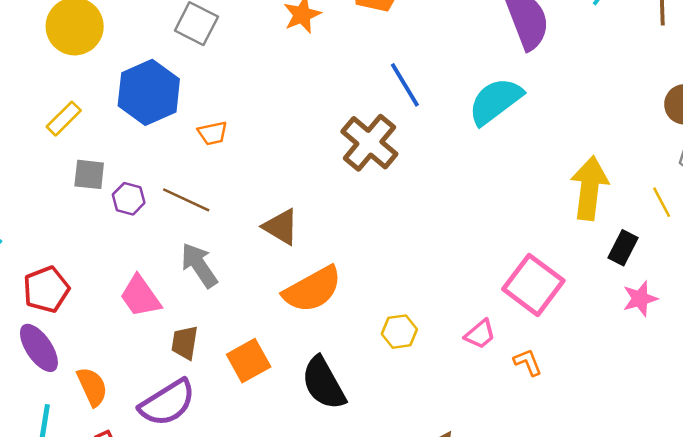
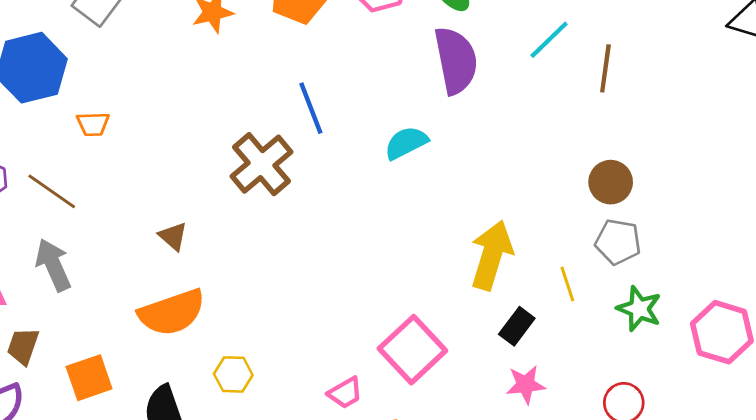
cyan semicircle: (495, 101) -> (406, 143), size x0.7
brown triangle: (281, 227) -> (173, 236), moved, size x0.7
yellow hexagon: (399, 332) -> (233, 374), moved

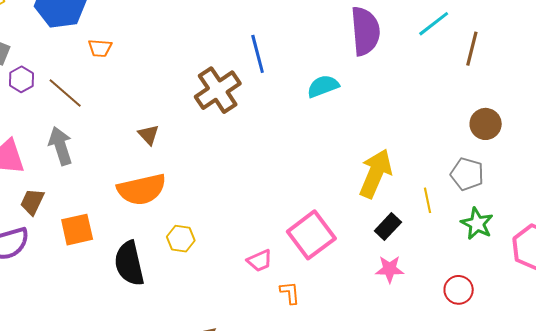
brown circle: (611, 182) -> (486, 124), moved

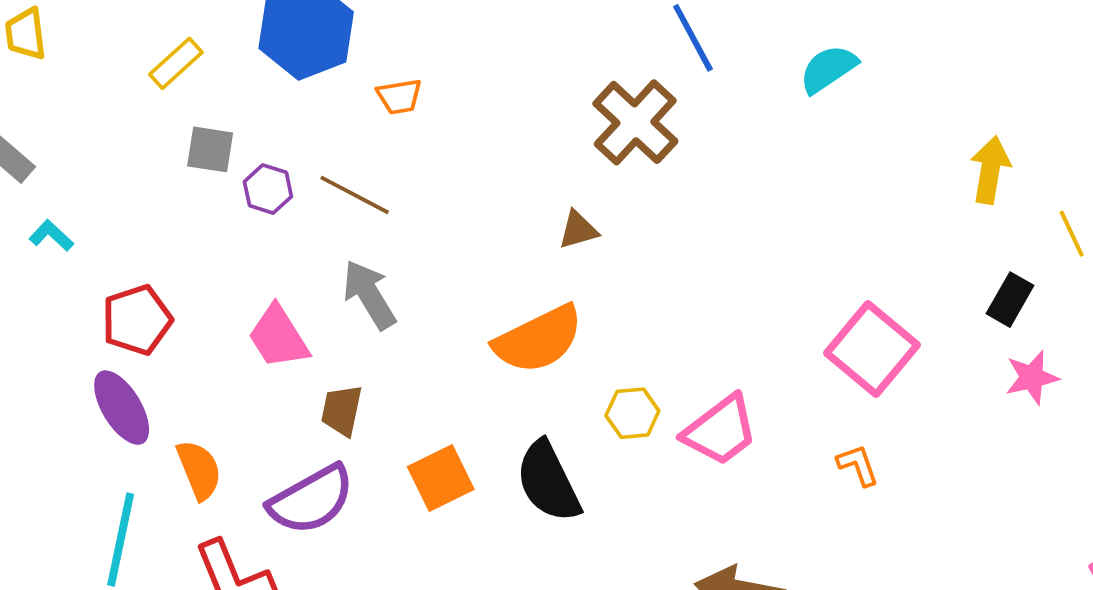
brown triangle: (149, 135) -> (578, 230), moved, turned -50
yellow arrow: (375, 174) -> (990, 170), moved, size x0.7
orange square: (77, 230) -> (441, 478), moved
pink trapezoid: (260, 261) -> (720, 430), moved, size x1.6

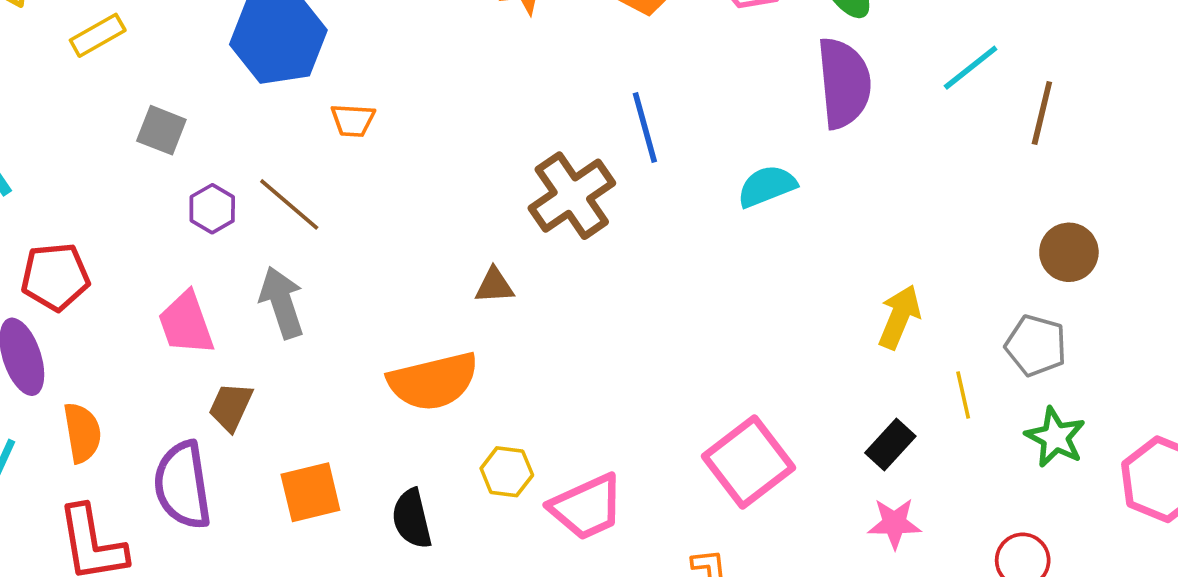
yellow rectangle: (176, 63) -> (98, 35), moved
purple hexagon: (268, 189) -> (212, 209), moved
black semicircle: (548, 482) -> (412, 519), size x0.7
purple semicircle: (311, 500) -> (183, 485), turned 98

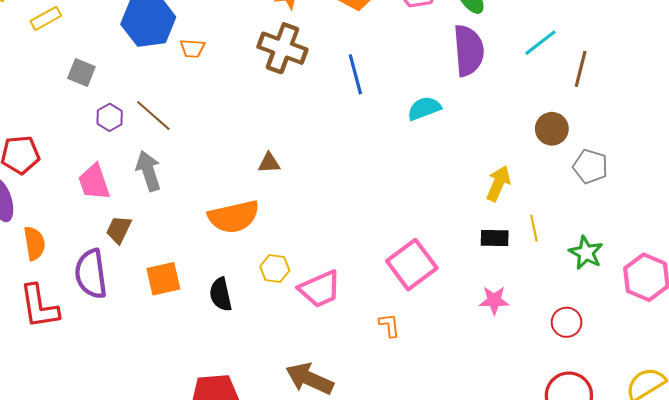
orange trapezoid: (353, 120) -> (192, 48), moved
brown cross: (572, 196) -> (282, 48), moved, turned -36
brown circle: (1069, 252) -> (552, 129), moved
gray pentagon: (1036, 346) -> (590, 166), moved
black rectangle: (890, 445) -> (495, 238), moved, turned 48

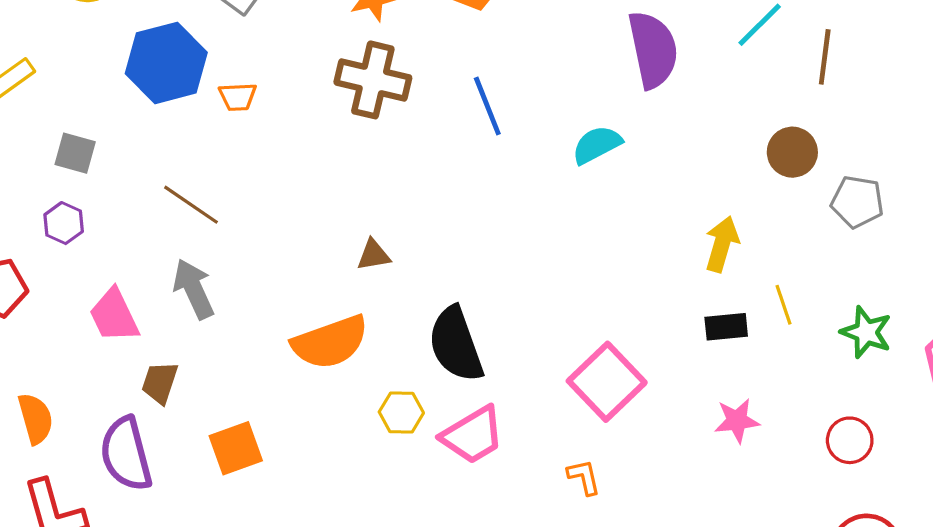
purple hexagon: (110, 117) -> (64, 223), moved
black semicircle: (221, 294) -> (456, 344), moved, size x1.5

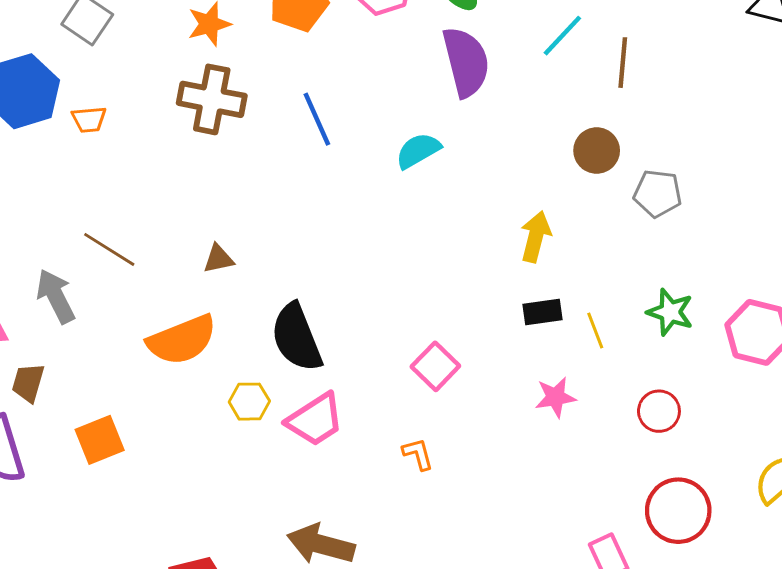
brown line: (191, 205) -> (109, 249), moved
yellow line: (784, 305) -> (595, 331), moved
pink square: (607, 382) -> (435, 366), size x0.7

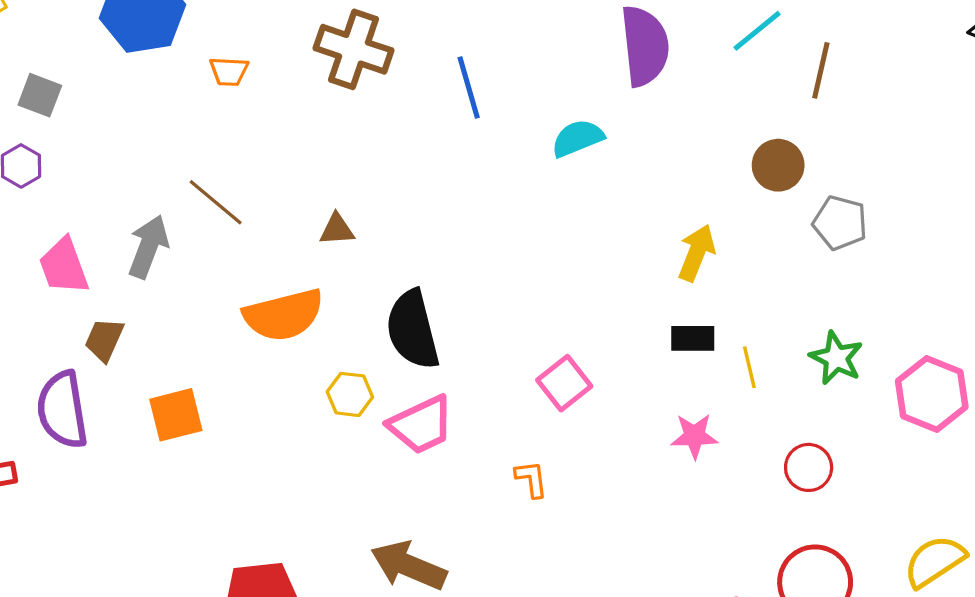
orange trapezoid: (89, 119) -> (229, 71), moved
gray arrow: (56, 296) -> (148, 247), turned 40

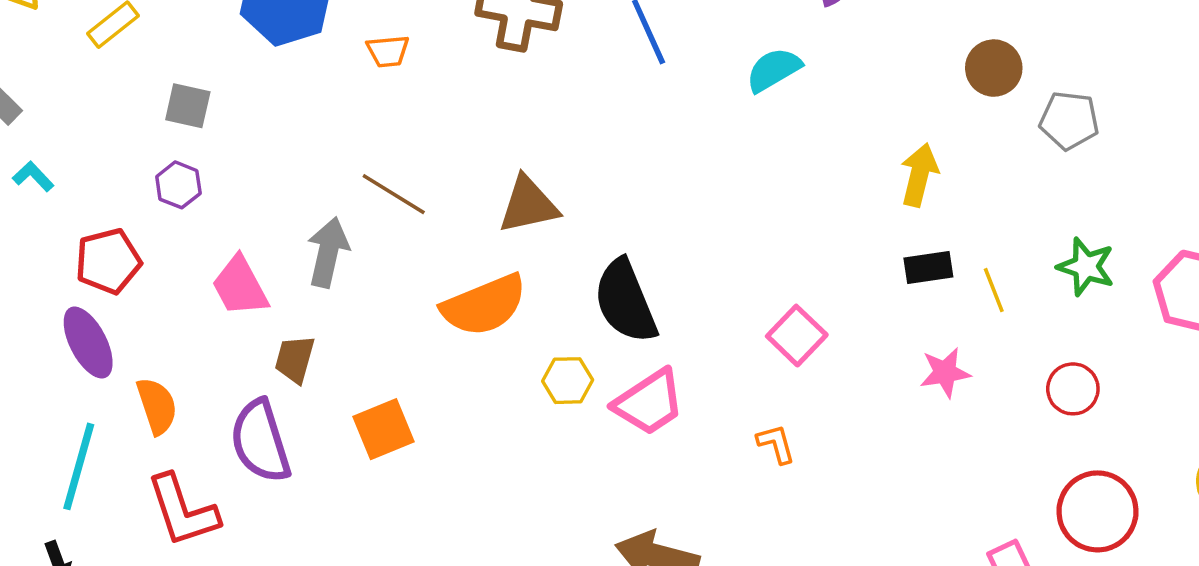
brown triangle: (337, 229) -> (528, 205), size x1.6

